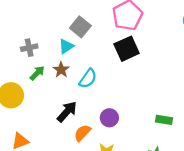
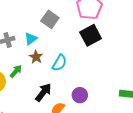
cyan triangle: (66, 46) -> (31, 39), moved
green arrow: (37, 73) -> (16, 71), moved

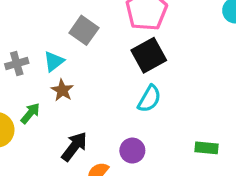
cyan semicircle: (59, 63) -> (149, 99), moved

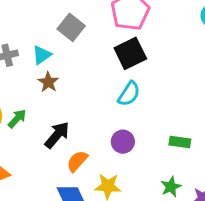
green arrow: (30, 113) -> (17, 119), moved
purple circle: (132, 151) -> (123, 142), moved

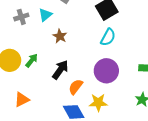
brown star: (48, 82) -> (60, 36), moved
purple circle: (123, 142) -> (106, 71), size x1.5

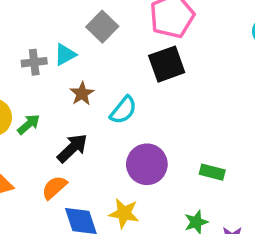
gray cross: (21, 17) -> (34, 62), moved
cyan semicircle: (108, 37) -> (123, 110), moved
orange semicircle: (76, 87) -> (54, 187), moved

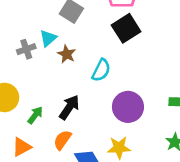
brown star: (82, 94) -> (67, 54), moved
green arrow: (29, 124) -> (35, 115), moved

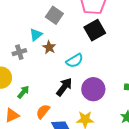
gray cross: (26, 49) -> (19, 52), moved
cyan semicircle: (101, 70) -> (75, 61), turned 30
black arrow: (69, 107) -> (64, 87), moved

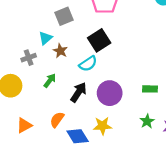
gray square: (54, 15) -> (64, 16), turned 36
black square: (95, 30) -> (99, 40), moved
green arrow: (23, 92) -> (50, 81), moved

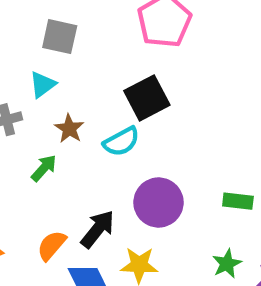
gray square: (64, 16) -> (60, 37), moved, turned 30
brown star: (60, 51) -> (69, 129), moved
black arrow: (78, 92) -> (98, 229), moved

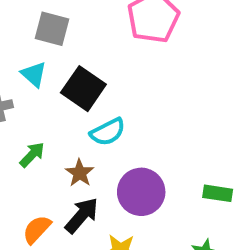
cyan triangle: (43, 84) -> (34, 74), turned -44
black square: (147, 98) -> (83, 89), moved, turned -30
brown star: (69, 129) -> (80, 173), moved

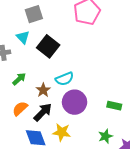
gray square: (52, 29) -> (34, 14), turned -36
cyan semicircle: (108, 132) -> (65, 79), moved
orange semicircle: (37, 229) -> (20, 109), moved

